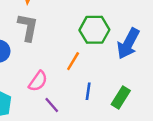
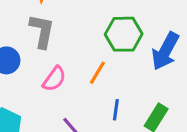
pink semicircle: (38, 81) -> (54, 79), moved

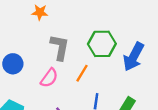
gray L-shape: (42, 31) -> (60, 47), moved

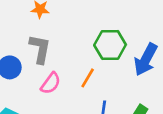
gray L-shape: (60, 47) -> (40, 49), moved

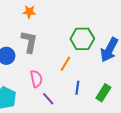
pink semicircle: (51, 83) -> (36, 79), moved, turned -48

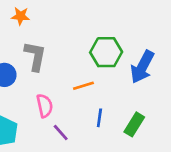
orange star: (29, 12) -> (20, 16), moved
orange line: (65, 64) -> (83, 86), turned 42

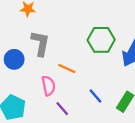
orange line: (83, 86) -> (67, 69), moved, turned 42
blue line: (99, 118) -> (95, 96), turned -49

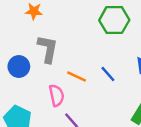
green hexagon: (101, 40) -> (114, 20), moved
blue line: (95, 96) -> (108, 74), moved

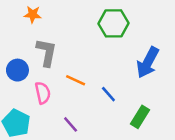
blue line: (108, 74) -> (108, 94), moved
pink semicircle: (56, 95) -> (43, 93), moved

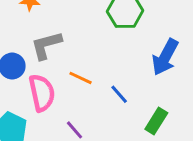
gray L-shape: (47, 52) -> (46, 45), turned -116
pink semicircle: (43, 93) -> (42, 93), size x1.4

